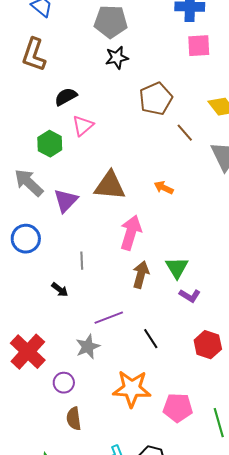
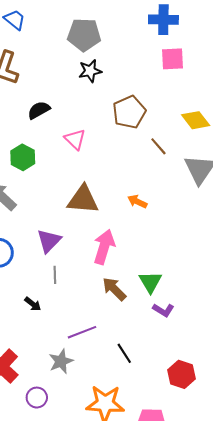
pink triangle: (83, 126) -> (75, 139), moved, turned -35
purple triangle: (66, 201) -> (49, 241), moved
brown arrow: (141, 275) -> (114, 289), turned -60
red hexagon: (208, 345) -> (182, 374), moved

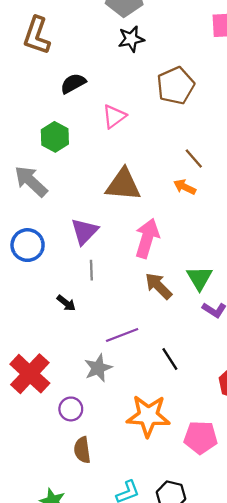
pink triangle: (75, 139) -> (114, 116), turned 40
brown line: (158, 146) -> (194, 159), moved

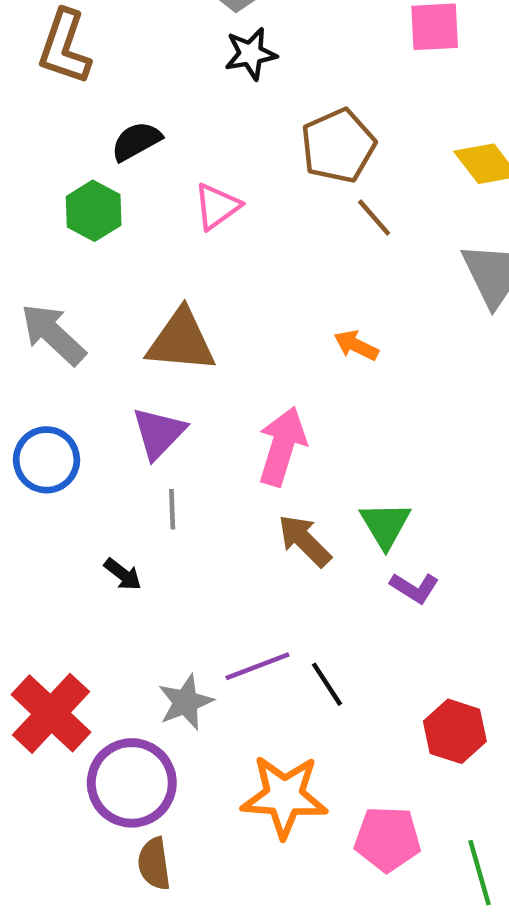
green hexagon: (55, 137) -> (94, 211), moved
brown line: (194, 159) -> (374, 218), moved
brown triangle: (123, 185) -> (181, 341), moved
purple line: (122, 335) -> (257, 666), moved
purple circle: (71, 409) -> (132, 783), size x1.8

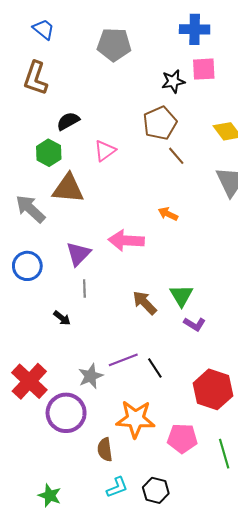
black star: (251, 54) -> (173, 81), moved
brown triangle: (181, 341) -> (68, 188), moved
pink arrow: (282, 446) -> (126, 240), moved, turned -104
red hexagon: (455, 731) -> (213, 389), size x1.4
brown semicircle: (154, 864) -> (105, 450), moved

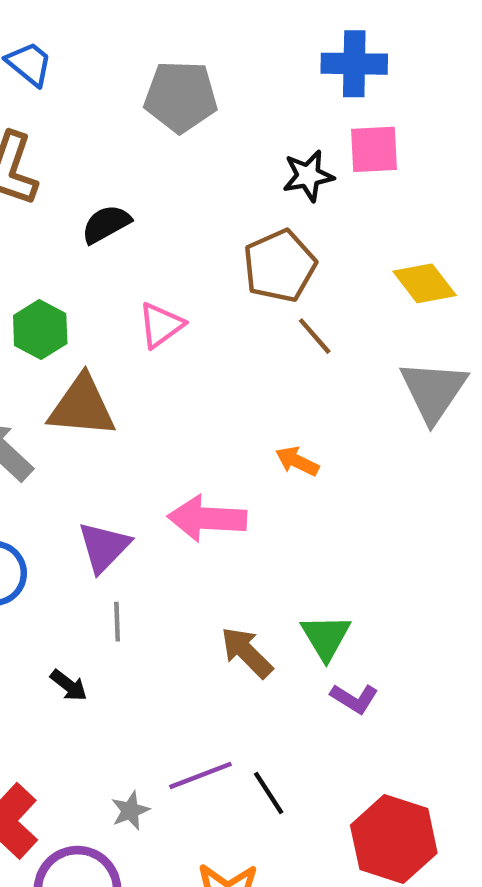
black semicircle: (68, 121) -> (106, 224), moved
gray star: (91, 376) -> (130, 811), size x0.7

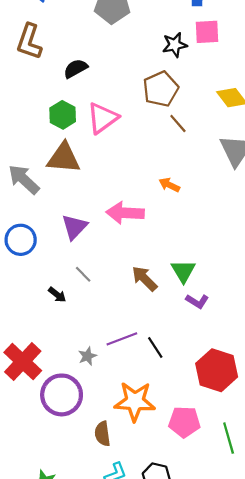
pink triangle: (161, 325) -> (102, 118), size x1.4
green hexagon: (40, 329) -> (63, 115), moved
gray line: (117, 622) -> (83, 274), moved, turned -42

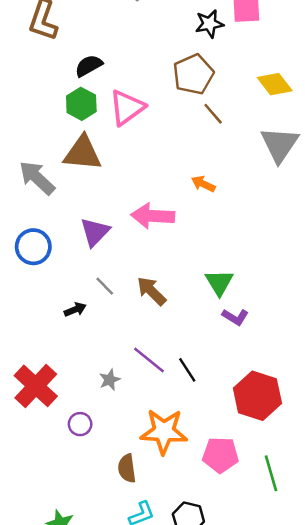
black semicircle: (76, 69) -> (89, 66), moved
brown arrow: (144, 279) -> (152, 291), moved
black arrow: (57, 295) -> (75, 310), turned -60
purple line: (122, 339) -> (149, 360), turned 60
purple circle: (62, 395) -> (80, 424), size x0.5

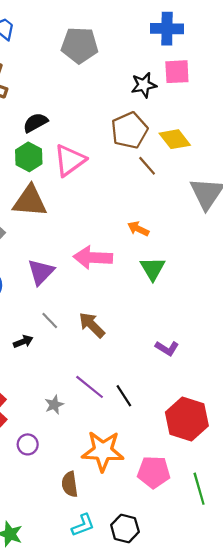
yellow diamond: (275, 84) -> (175, 139), moved
green triangle: (219, 282) -> (153, 269), moved

